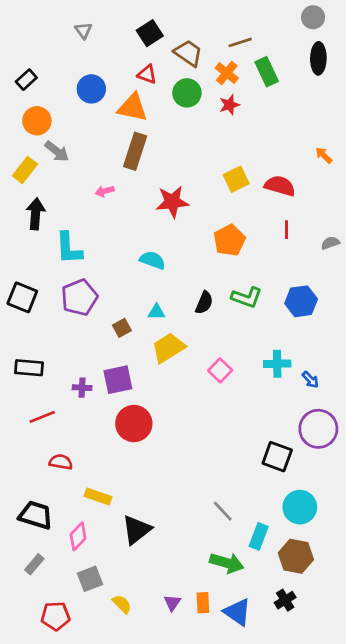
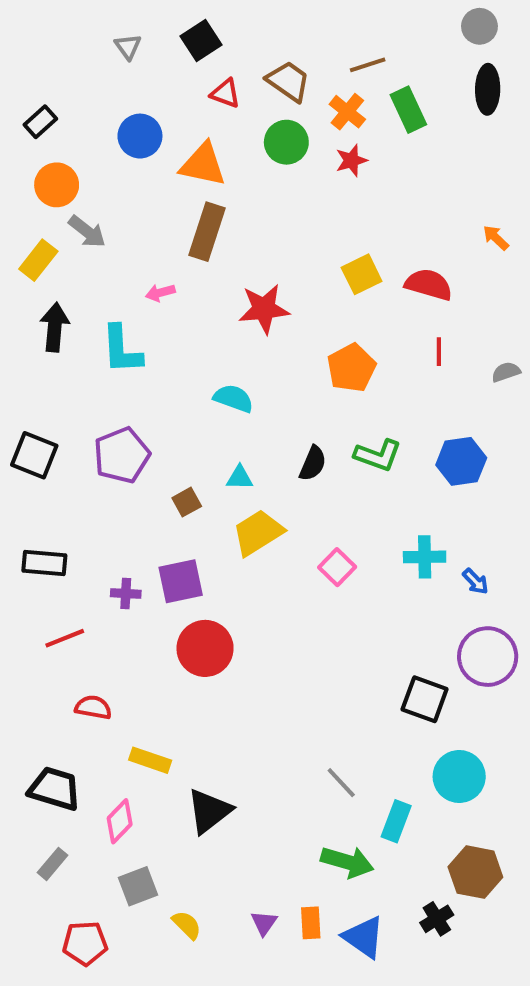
black square: (150, 33) -> (201, 41), moved
red triangle: (147, 74) -> (225, 93), moved
cyan L-shape: (69, 248) -> (122, 350), moved
brown hexagon: (296, 556) -> (475, 872), moved

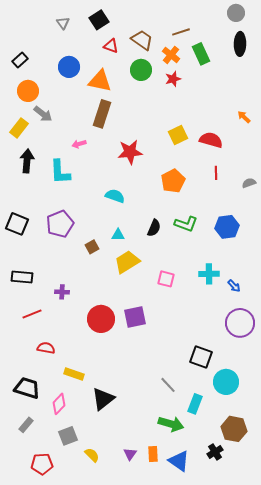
pink square: (337, 567) -> (166, 279), turned -30
purple square: (181, 581) -> (135, 317), moved
black square: (425, 699) -> (201, 357), moved

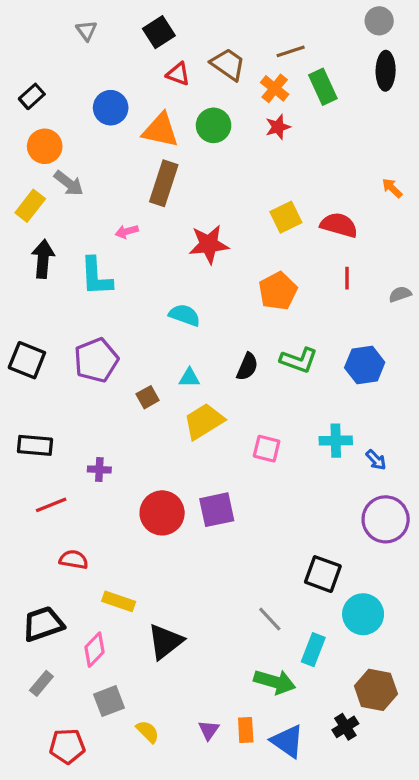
gray triangle: (63, 23) -> (86, 30), moved
green circle: (141, 70) -> (214, 125), moved
black trapezoid: (27, 388) -> (43, 624), turned -36

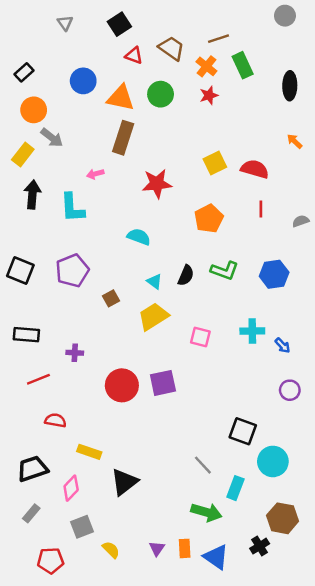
black ellipse: (386, 71) -> (290, 86), moved
cyan triangle: (189, 378) -> (154, 281), moved, turned 35
purple circle: (386, 519) -> (290, 390), size x0.6

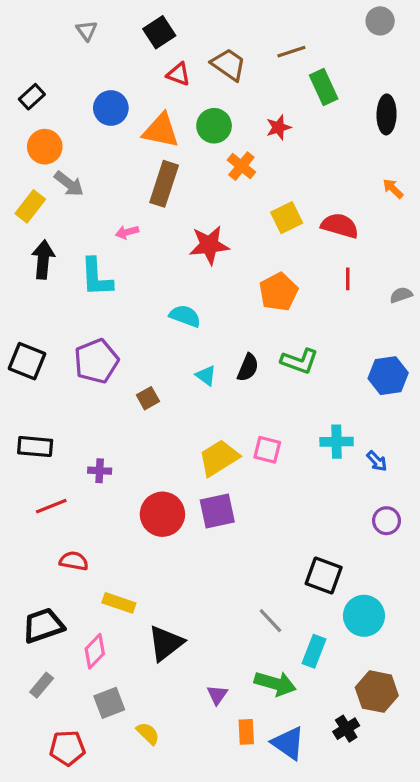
orange cross: (206, 66) -> (241, 166), moved
blue hexagon: (274, 274) -> (388, 376), moved
yellow trapezoid: (153, 316) -> (219, 458), moved
purple triangle: (157, 548) -> (217, 695), moved

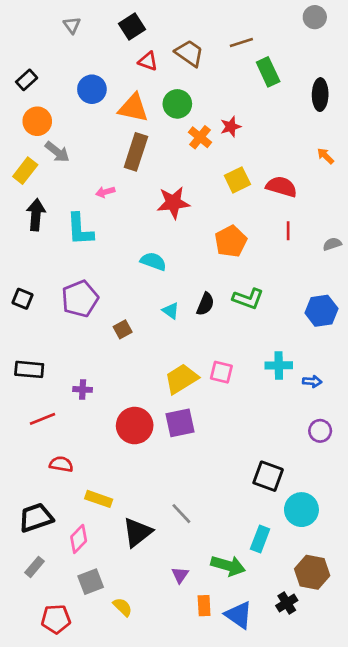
red star: (279, 127) -> (231, 127), moved
black square: (27, 361) -> (23, 299), size x0.7
blue arrow: (377, 461) -> (312, 381), turned -42
gray line: (270, 621) -> (181, 514), moved

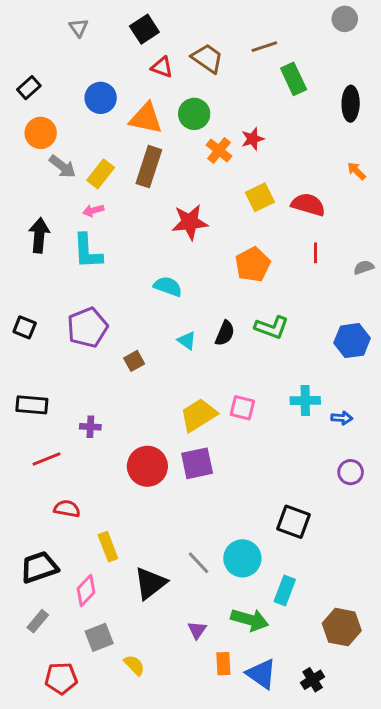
yellow rectangle: (25, 171) -> (101, 174), moved
pink arrow: (105, 192) -> (93, 210), moved
yellow rectangle: (99, 499) -> (108, 547), turned 50
cyan circle: (301, 510) -> (242, 558), moved
black cross: (287, 603) -> (313, 680), moved

